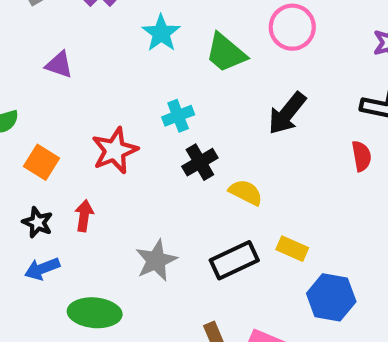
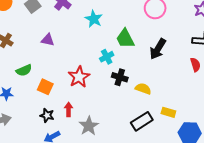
green trapezoid: (226, 53) -> (125, 39), moved, turned 30
black cross: (200, 162) -> (120, 77), turned -35
gray star: (156, 260) -> (89, 126), moved

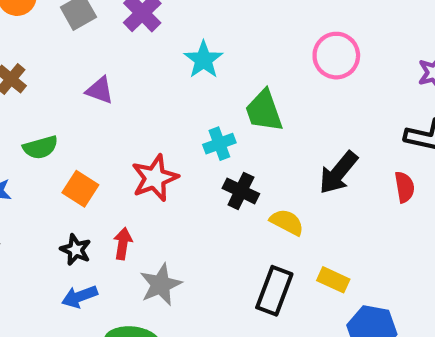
black arrow: (158, 49) -> (338, 173), moved
black rectangle: (142, 121) -> (274, 291), turned -45

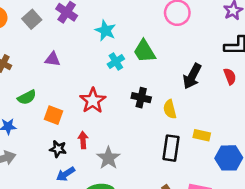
cyan cross: (219, 144) -> (116, 61), moved
yellow semicircle: (287, 222) -> (170, 109), turned -120

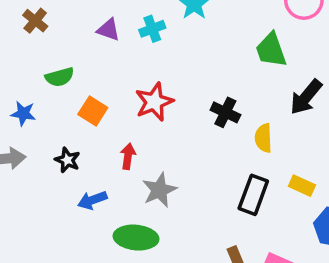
green trapezoid: (144, 51) -> (271, 50), moved
cyan cross: (116, 61) -> (152, 29), moved
black star: (58, 149) -> (67, 160), moved

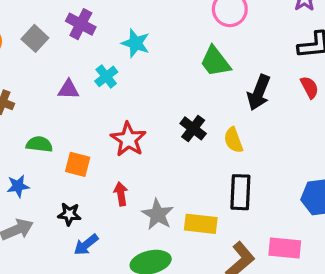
green semicircle: (60, 77) -> (39, 144), turned -140
black cross: (225, 112) -> (193, 128), turned 30
yellow rectangle: (302, 186) -> (201, 224), moved, size x1.4
blue arrow: (92, 200) -> (86, 245), moved

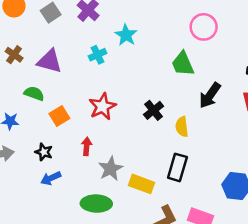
purple triangle: (68, 89) -> (49, 61), moved, size x1.5
orange square: (78, 164) -> (59, 116), turned 30

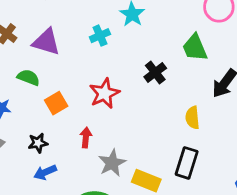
black cross: (154, 110) -> (155, 72), moved
black star: (44, 152) -> (38, 143), turned -30

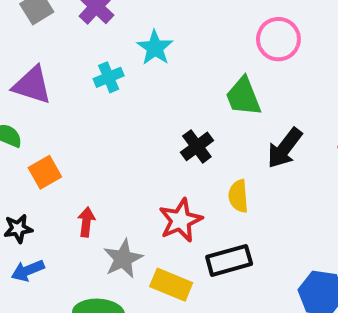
black cross: (155, 72) -> (197, 146), moved
red star: (104, 93) -> (180, 220), moved
black rectangle: (187, 163) -> (229, 260), turned 56

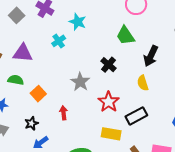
yellow semicircle: (238, 196) -> (143, 83), moved
gray star: (123, 259) -> (80, 82), moved

